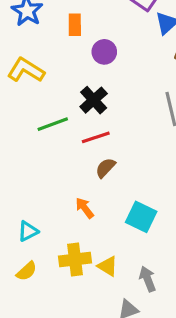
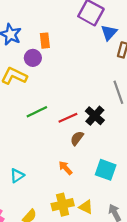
purple circle: (104, 52) -> (33, 58), moved
black cross: (94, 100) -> (95, 116), moved
cyan triangle: (28, 231) -> (17, 176), moved

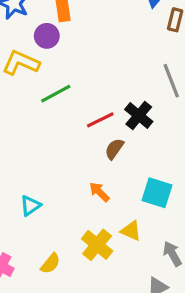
green line: (37, 112) -> (56, 94), moved
yellow cross: (63, 205) -> (97, 245), turned -35
yellow triangle: (86, 207) -> (131, 231), moved

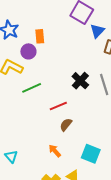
black cross: (139, 116) -> (80, 81), moved
cyan triangle: (30, 206) -> (11, 156), turned -40

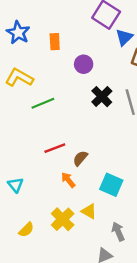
purple circle: (28, 51) -> (84, 64), moved
red line: (58, 106) -> (55, 148), moved
brown semicircle: (66, 125) -> (80, 158), moved

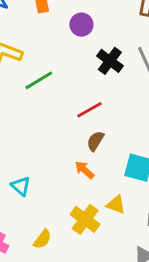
red line: (55, 148) -> (90, 110), moved

